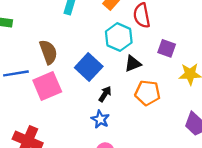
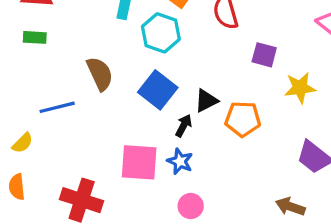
cyan hexagon: (119, 37) -> (161, 33), moved
black triangle: (133, 64) -> (206, 101), moved
pink square: (47, 86) -> (139, 162), moved, turned 32

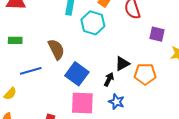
green rectangle: (35, 37) -> (15, 40), moved
blue square: (158, 90) -> (77, 74), moved
blue star: (180, 161) -> (117, 102), moved

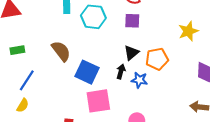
purple square: (157, 34) -> (132, 21), moved
blue line: (31, 71) -> (27, 80), moved, turned -30
blue star: (117, 102) -> (139, 80), moved

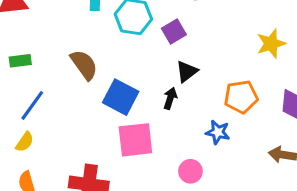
purple square: (132, 21) -> (174, 32), moved, turned -35
orange pentagon: (157, 59) -> (241, 97), moved
blue star: (139, 80) -> (218, 132), moved

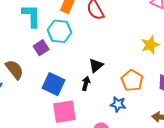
purple square: (174, 32) -> (41, 48), moved
brown semicircle: (84, 65) -> (14, 70), moved
orange pentagon: (241, 97) -> (132, 80), turned -30

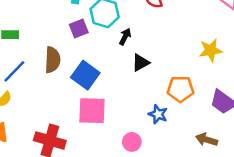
brown semicircle: (14, 70) -> (52, 60), moved, turned 30
orange pentagon: (132, 80) -> (180, 89), turned 30
black arrow: (86, 83) -> (125, 37), moved

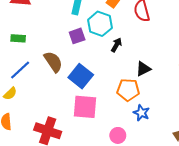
brown semicircle: (52, 60) -> (53, 62), turned -40
black triangle: (141, 63) -> (143, 69), moved
orange pentagon: (180, 89) -> (128, 90), moved

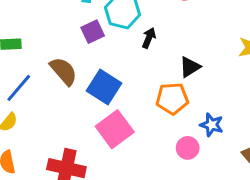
pink square: (85, 107) -> (115, 129), turned -35
blue star: (141, 113) -> (212, 125), moved
pink circle: (118, 135) -> (188, 148), moved

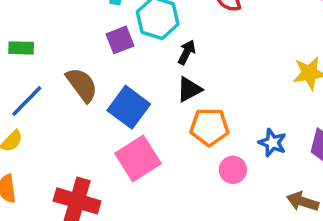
black triangle: (190, 67) -> (189, 89), moved
blue star: (212, 125) -> (272, 143), moved
pink circle: (188, 148) -> (233, 170), moved

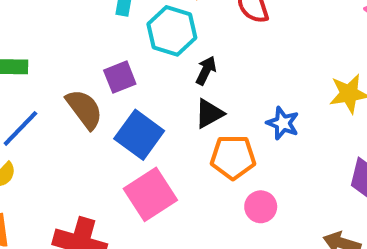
purple square: (120, 40) -> (120, 77), moved
blue star: (272, 143) -> (283, 123), moved

